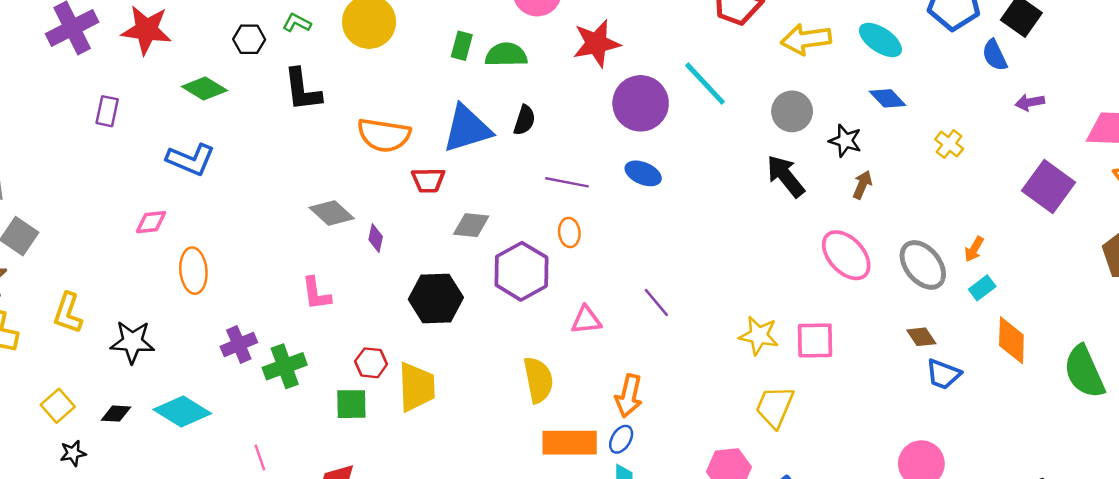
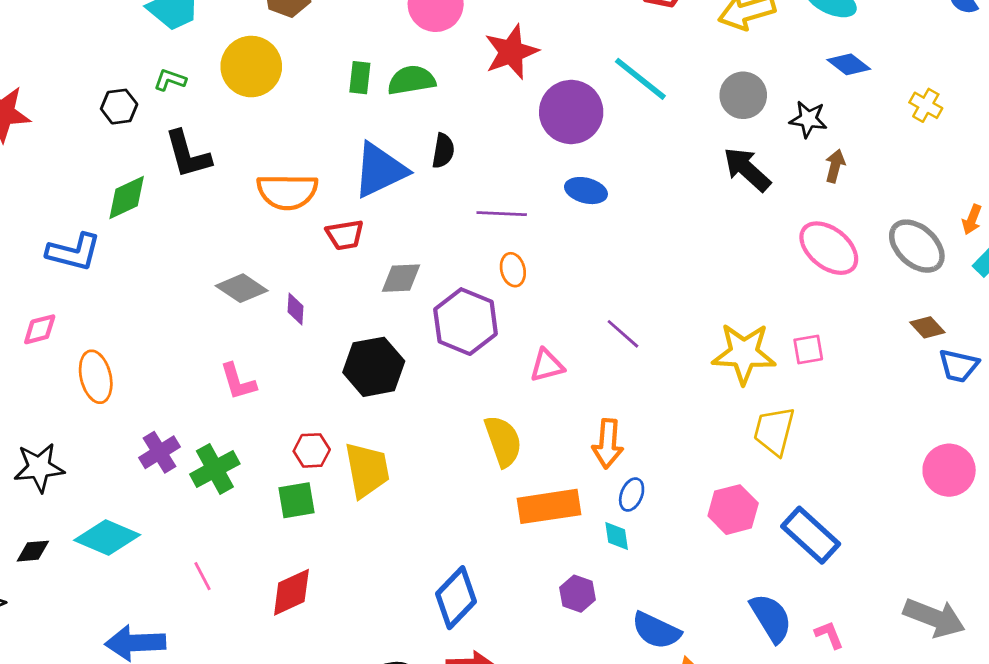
green diamond: (204, 89) -> (127, 197), moved, turned -48
yellow star: (759, 335) -> (744, 354), size x1.4
pink square: (815, 340) -> (808, 349), size x0.7
blue ellipse: (621, 439) -> (632, 495), moved

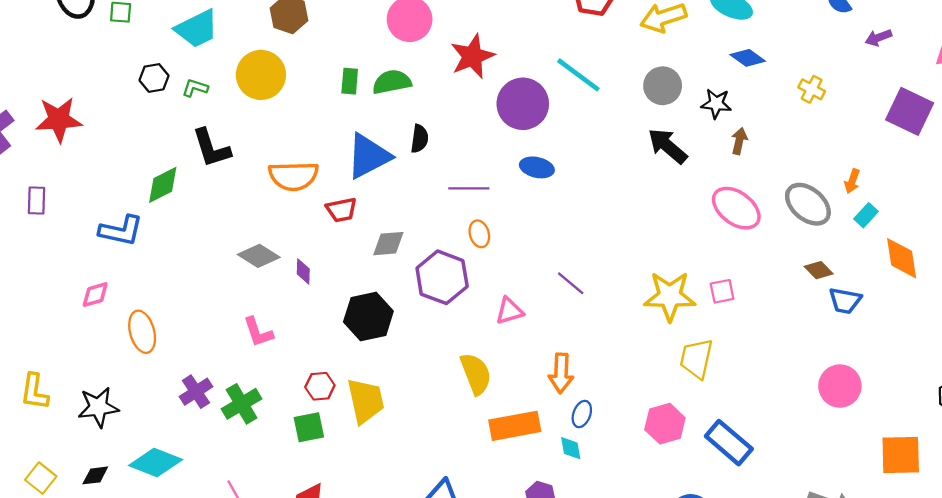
black hexagon: (119, 107) -> (154, 78), moved

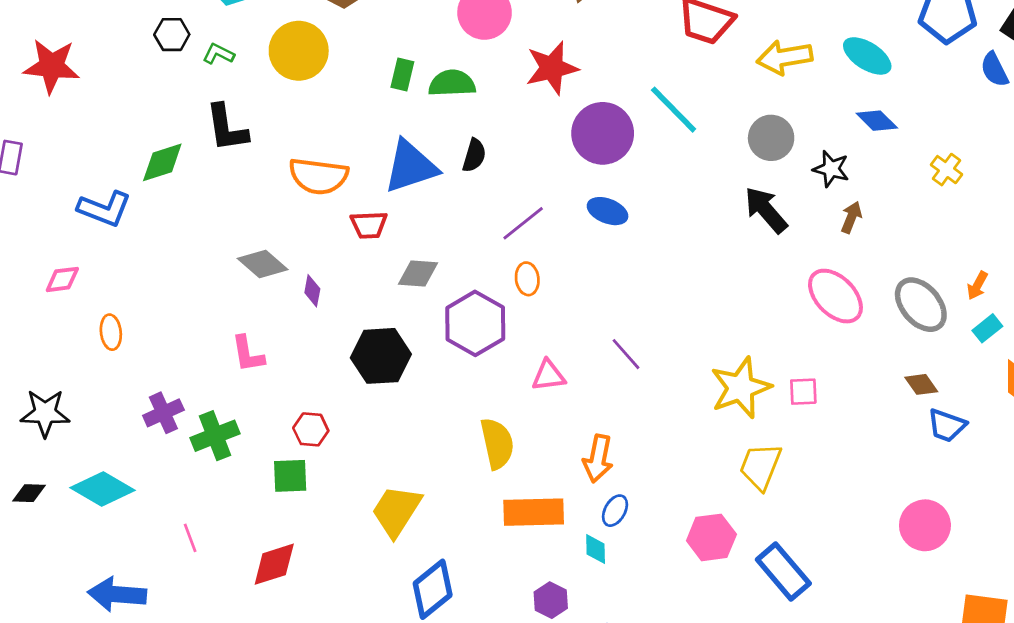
purple line: (469, 188) -> (523, 223), turned -48
yellow star: (670, 296) -> (741, 388), turned -30
orange ellipse: (142, 332) -> (111, 332), size x0.7
yellow trapezoid: (366, 401) -> (396, 511), moved, turned -144

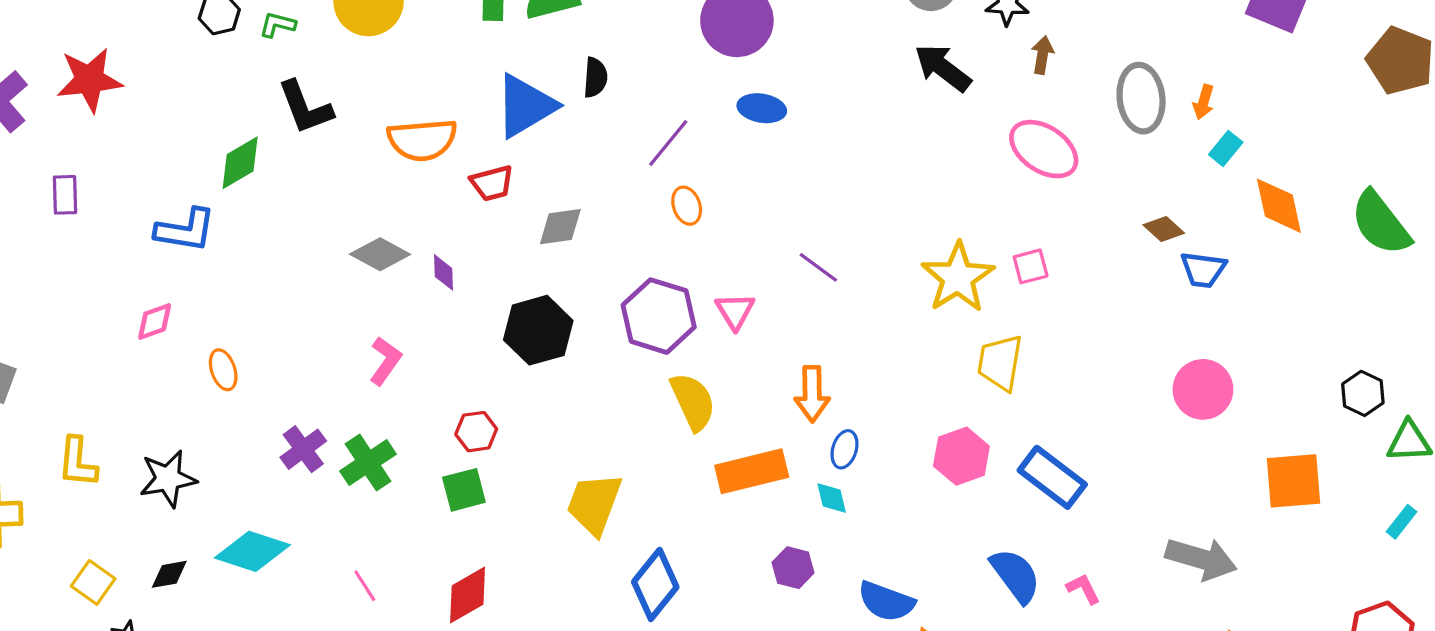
gray ellipse: (921, 305) -> (1141, 98), moved, turned 46
purple hexagon: (475, 323) -> (659, 316), moved
pink L-shape: (248, 354) -> (385, 361), turned -123
pink triangle: (549, 376) -> (735, 311), turned -42

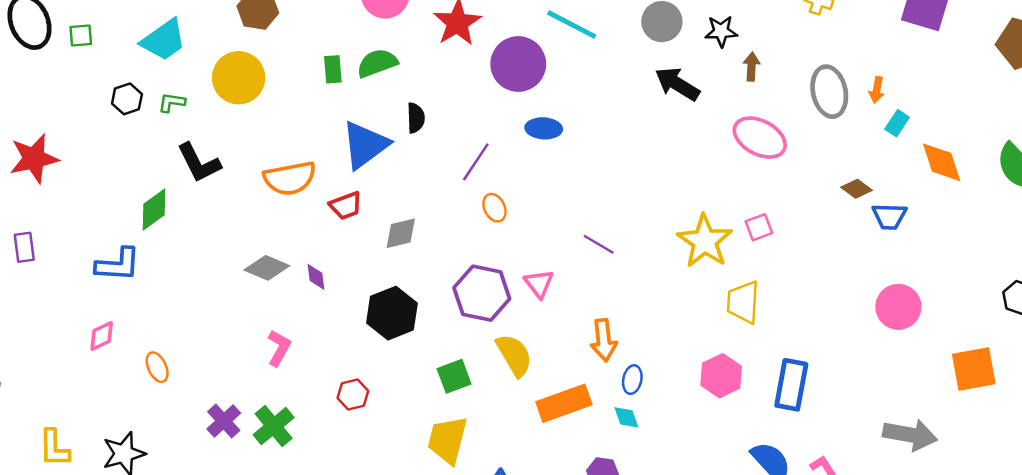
blue rectangle: (1052, 477) -> (791, 385), turned 69
green square: (464, 490) -> (454, 376), moved

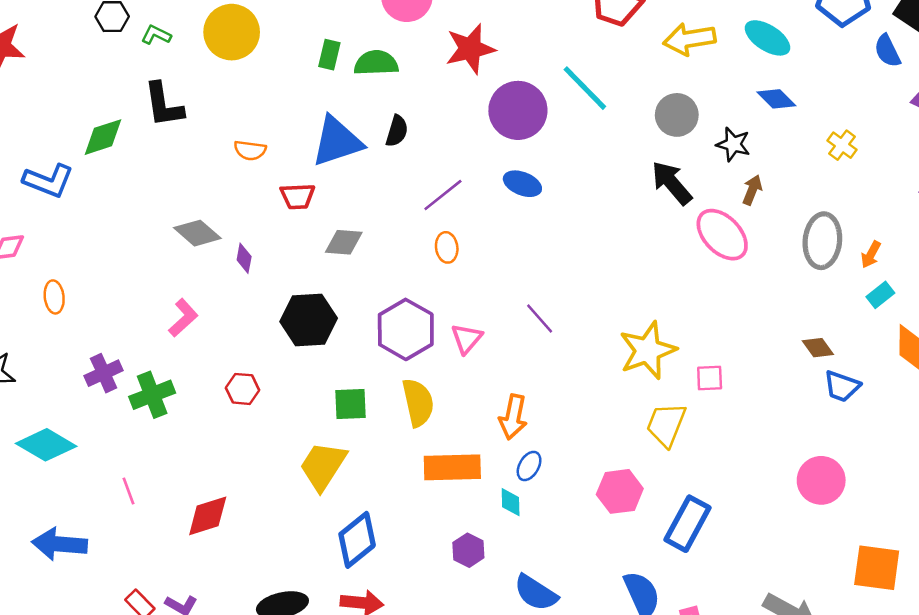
pink ellipse: (760, 138) -> (722, 235), moved
orange semicircle: (290, 178) -> (250, 150), size x0.6
pink square: (759, 227) -> (710, 378), moved

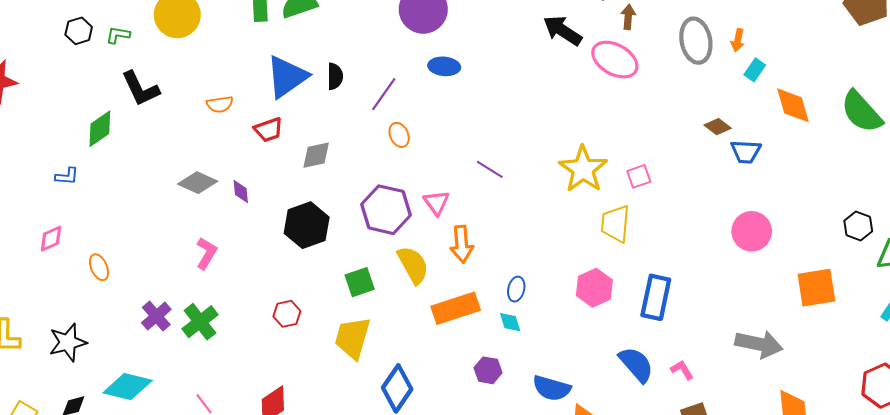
black semicircle: (397, 131) -> (335, 76), moved
blue L-shape: (48, 181) -> (67, 176), size x0.6
red hexagon: (242, 389) -> (287, 314), moved
orange arrow: (513, 417) -> (462, 244), moved

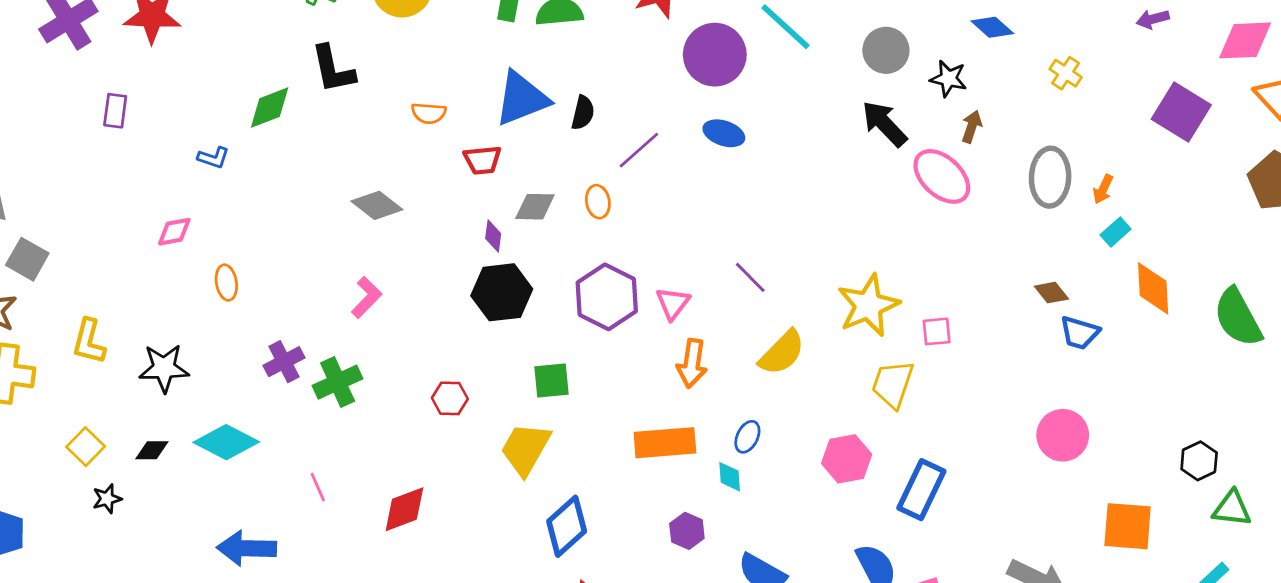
orange ellipse: (399, 135) -> (598, 202), moved
purple diamond: (241, 192) -> (493, 236), moved
yellow semicircle: (413, 265) -> (782, 353), moved, turned 60

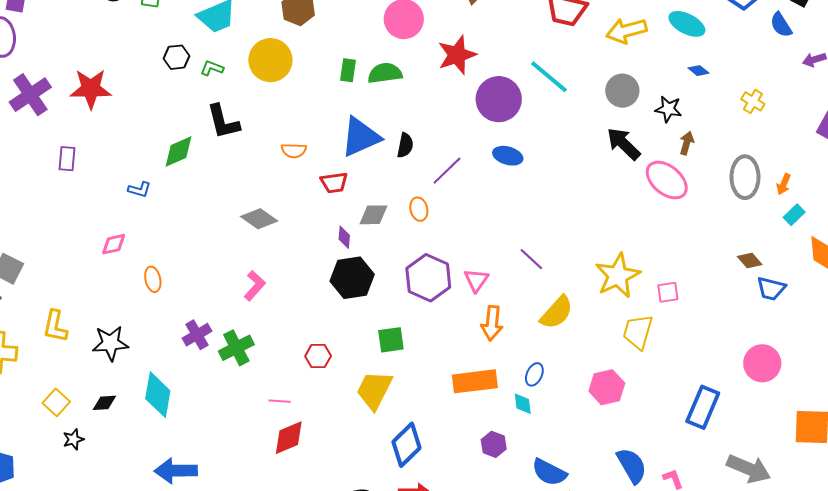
blue diamond: (992, 27) -> (698, 71), size x0.7
cyan diamond: (226, 442) -> (158, 395), turned 75
pink line: (318, 487) -> (280, 401), moved, turned -60
blue rectangle: (921, 490) -> (703, 407), moved

